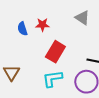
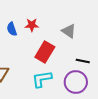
gray triangle: (82, 18) -> (69, 31), moved

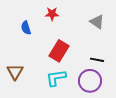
red star: (32, 25) -> (52, 14), moved
gray triangle: (69, 31) -> (97, 22), moved

